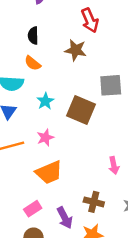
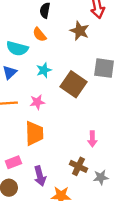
orange trapezoid: (49, 172) -> (34, 133), turned -80
brown cross: (94, 202) -> (78, 166), moved

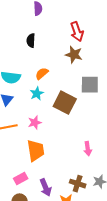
brown star: (80, 31) -> (74, 55), moved
orange semicircle: (40, 35) -> (42, 74), moved, turned 96
brown cross: (78, 166) -> (78, 184), moved

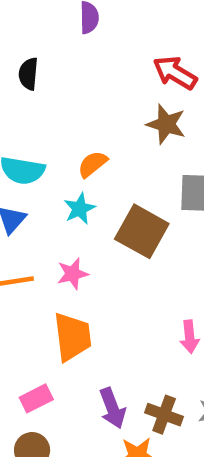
red arrow: (77, 32) -> (175, 73), turned 138
black semicircle: (31, 40) -> (28, 74), moved
purple arrow: (46, 188) -> (112, 408), moved

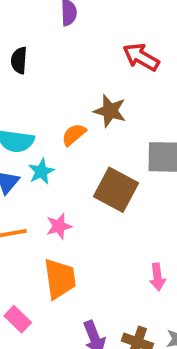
brown star: (166, 124) -> (110, 111), moved
cyan star: (80, 209) -> (41, 171), moved
pink rectangle: (36, 398) -> (18, 319), moved, turned 72

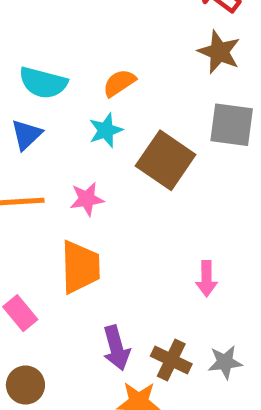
brown star: (110, 111) -> (219, 52), moved
cyan star: (41, 171) -> (106, 130), moved

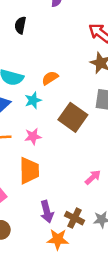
cyan star: (106, 130) -> (33, 100), moved
pink arrow: (207, 279) -> (93, 177), turned -133

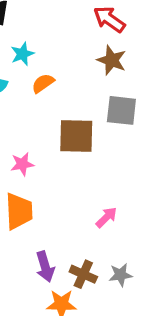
cyan star: (33, 100) -> (22, 54), moved
brown square: (73, 117) -> (76, 136), turned -32

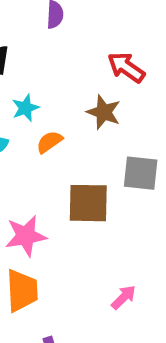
brown star: (112, 60) -> (104, 112), moved
pink star: (22, 164) -> (26, 236), size x1.5

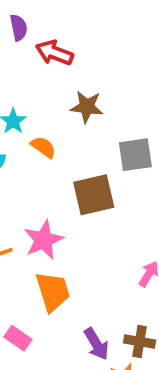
red arrow: (126, 67) -> (54, 53), moved
orange semicircle: (49, 142) -> (43, 147), turned 85

